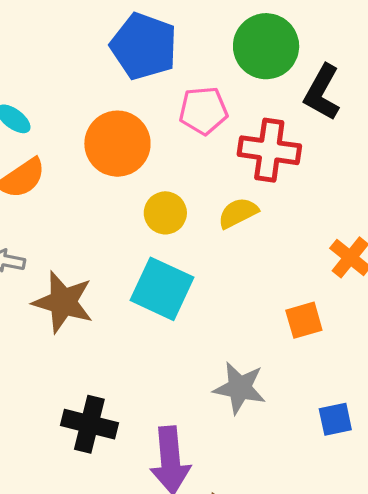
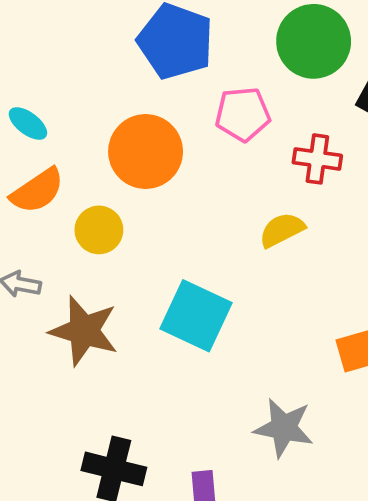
red cross: (269, 150) -> (317, 159), size x0.7
yellow circle: (165, 213) -> (99, 230), moved

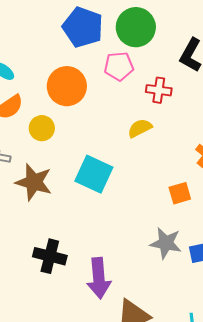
green circle: (314, 41) -> (136, 27), moved
gray star: (284, 428) -> (166, 243), moved

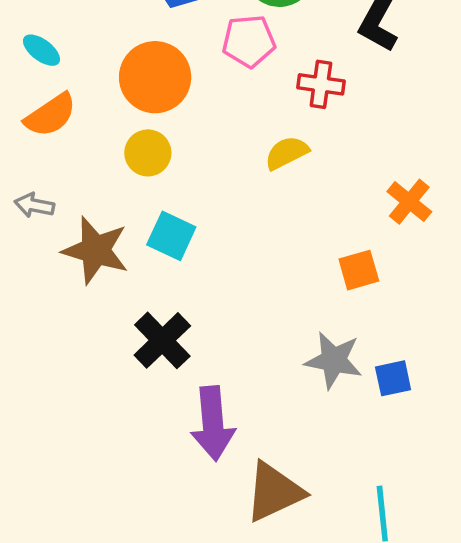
yellow circle: (42, 128) -> (148, 153), moved
cyan square: (94, 174) -> (171, 236), moved, size x0.7
black cross: (50, 256) -> (162, 340), moved, turned 32

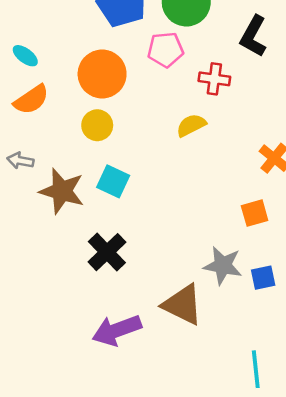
orange square: (359, 270) -> (255, 213), moved
purple arrow: (213, 423) -> (117, 330), moved, turned 75
brown triangle: (274, 492) -> (183, 305), moved, turned 51

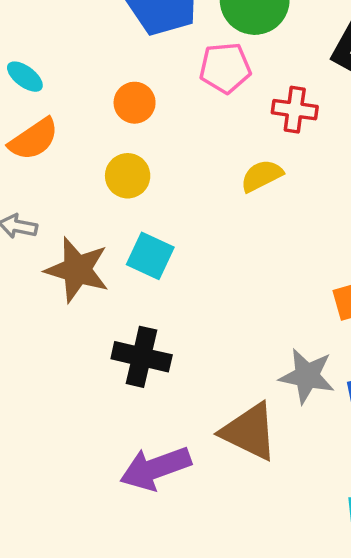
orange circle: (102, 74) -> (135, 103), size x0.6
black cross: (107, 252) -> (142, 357), turned -33

